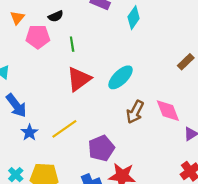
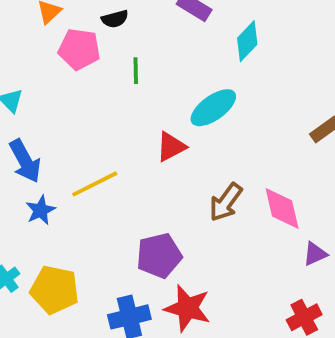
cyan ellipse: (121, 77) -> (213, 108), moved
red triangle: (79, 79) -> (171, 147), moved, size x0.7
yellow line: (64, 129) -> (95, 184), moved

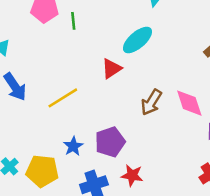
green line: (136, 71) -> (73, 21), moved
blue star: (41, 210) -> (73, 146), moved
red star: (187, 308) -> (132, 175), size x0.7

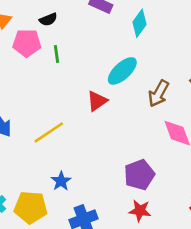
brown arrow: (151, 102) -> (159, 94), moved
purple pentagon: (110, 142) -> (139, 175), moved
red star: (132, 175) -> (140, 211), moved

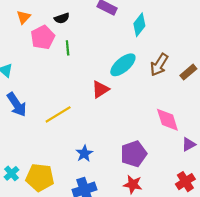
pink pentagon: (27, 43) -> (43, 37), turned -30
brown arrow: (159, 94) -> (159, 65), moved
blue star: (61, 181) -> (84, 154), moved

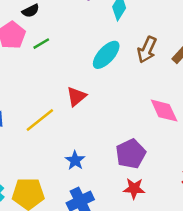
green line: (68, 48) -> (41, 44), turned 72
red triangle: (100, 89) -> (76, 96), moved

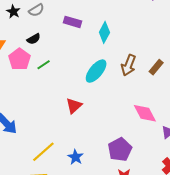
yellow line: (40, 120) -> (43, 152), moved

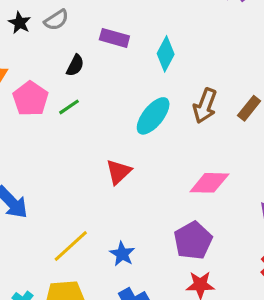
black semicircle: (34, 39) -> (75, 65), moved, turned -32
pink diamond: (145, 113) -> (209, 183), moved, turned -60

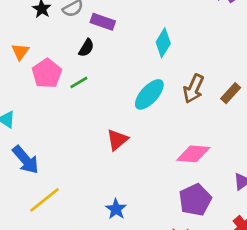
purple rectangle: (114, 38) -> (103, 22), moved
purple pentagon: (193, 241) -> (195, 200), moved
yellow line: (71, 246) -> (45, 200), moved

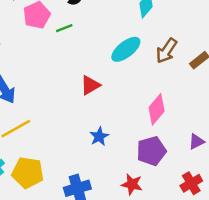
pink diamond: (193, 154) -> (157, 109), turned -64
blue star: (116, 209) -> (99, 137), moved

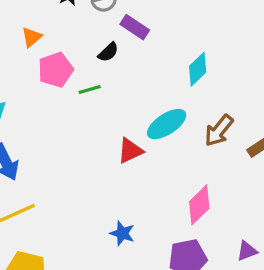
red triangle: (90, 85) -> (130, 151), moved
blue star: (99, 137) -> (122, 233), turned -30

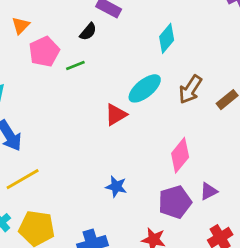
purple triangle: (247, 251) -> (209, 191), moved

